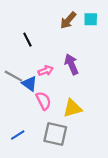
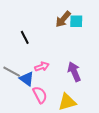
cyan square: (91, 19) -> (76, 21), moved
purple arrow: (71, 64) -> (74, 72), moved

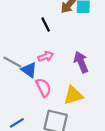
black line: (25, 37) -> (46, 24), moved

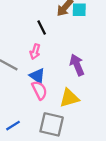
pink arrow: (46, 57) -> (35, 52), moved, turned 128
blue triangle: (29, 70) -> (37, 76), moved

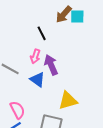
purple arrow: (77, 65) -> (51, 65), moved
pink semicircle: (39, 90) -> (17, 110), moved

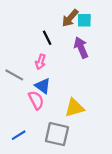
purple arrow: (51, 65) -> (81, 48), moved
pink semicircle: (17, 110) -> (36, 100), moved

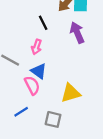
gray square: (57, 134) -> (53, 119), size x0.7
blue line: (19, 135) -> (21, 112), moved

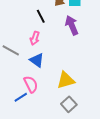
pink semicircle: (32, 85) -> (31, 84), moved
gray square: (53, 119) -> (69, 104), moved, turned 35

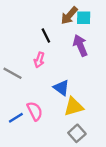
blue triangle: (37, 60) -> (61, 88), moved
blue line: (21, 97) -> (16, 118), moved

